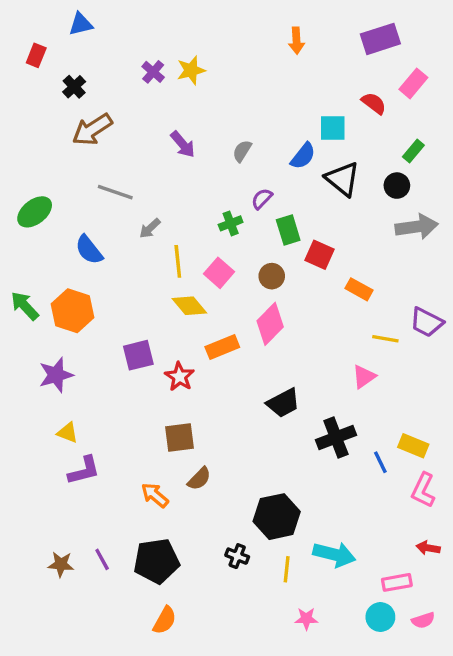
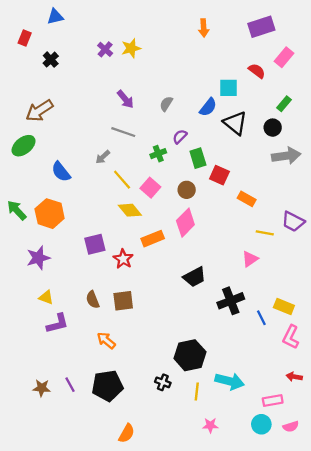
brown arrow: (92, 130) -> (39, 111), moved
gray line: (115, 192) -> (123, 132), moved
yellow line: (178, 261) -> (122, 180), turned -35
brown semicircle: (199, 479) -> (93, 300), moved, turned 114
orange semicircle: (165, 620) -> (127, 433), moved

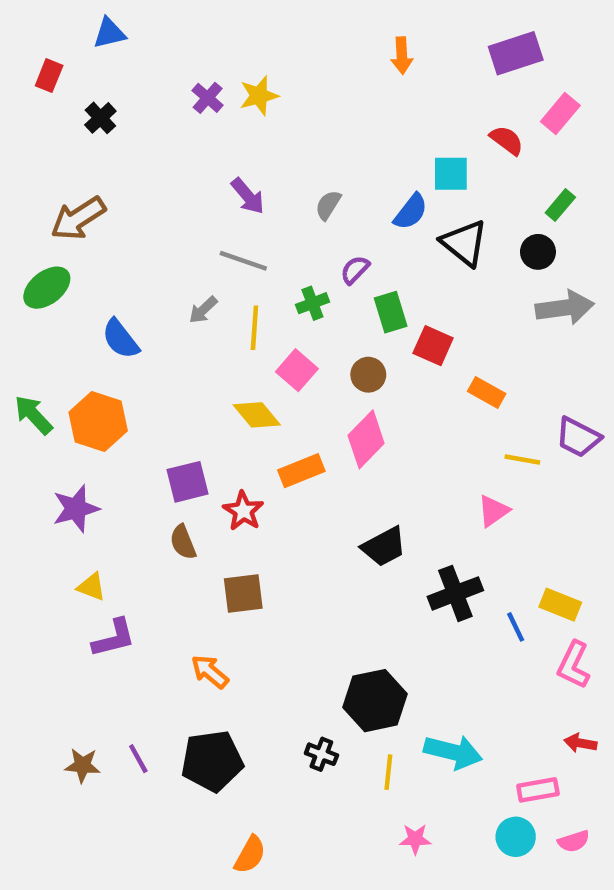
yellow line: (122, 180) -> (254, 328), moved, turned 45
brown semicircle: (93, 300) -> (183, 542), moved

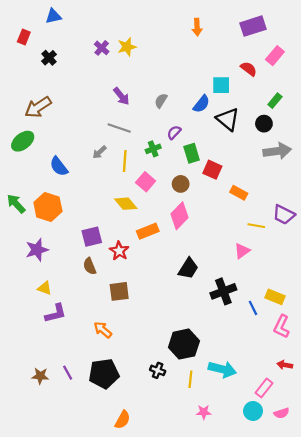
black trapezoid: (384, 547) -> (188, 268), turned -30
pink rectangle: (538, 790) -> (264, 388), turned -42

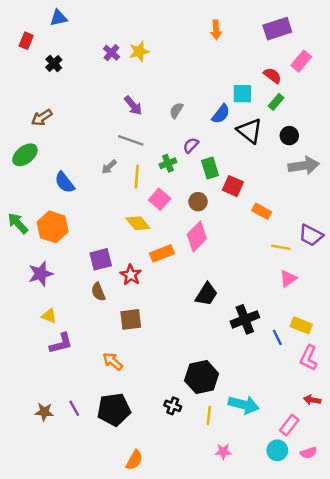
green rectangle: (275, 101) -> (276, 102), moved
brown arrow: (38, 107) -> (42, 118), size x0.7
pink triangle: (242, 251) -> (288, 279), moved

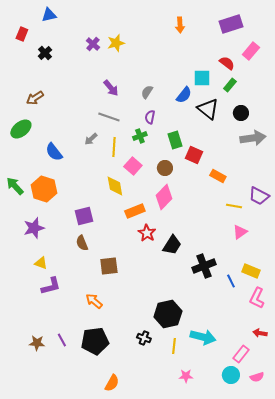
purple semicircle: (191, 145) -> (150, 117), moved, turned -32
yellow diamond: (138, 223) -> (115, 186), turned 30
red star: (131, 275) -> (147, 233), moved

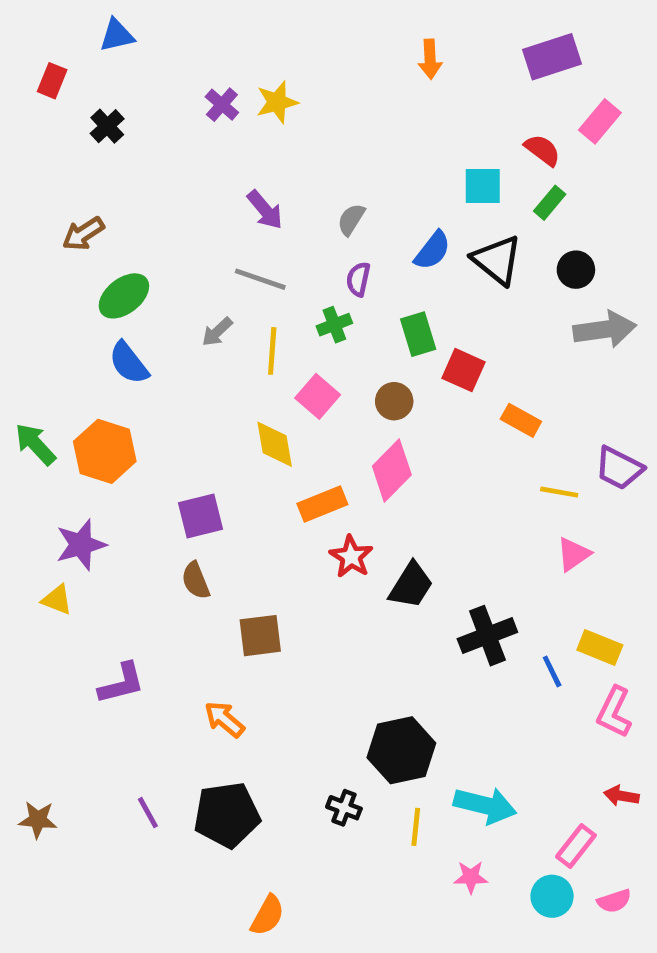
blue semicircle: (184, 95) -> (432, 250), moved
green ellipse: (21, 129) -> (124, 296), moved
yellow triangle: (41, 263) -> (57, 600), moved
brown star: (37, 343) -> (38, 820), moved
pink star: (186, 376) -> (471, 877), moved

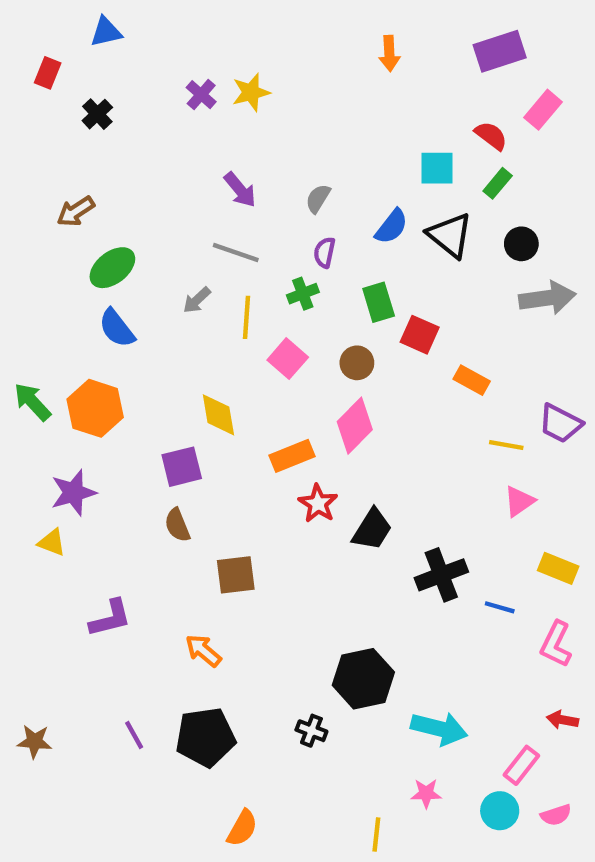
yellow diamond: (275, 444) -> (218, 415), moved
yellow rectangle: (600, 647) -> (558, 568), moved
blue line: (552, 671) -> (500, 607), turned -48
yellow line: (416, 827) -> (376, 835), moved

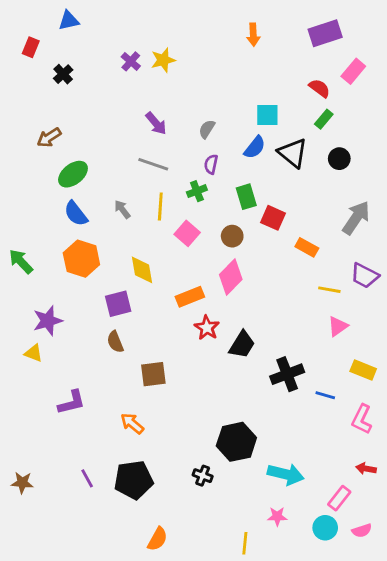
cyan square: (437, 168) -> (267, 115), moved
gray arrow: (547, 298) -> (356, 218), moved, turned -48
gray arrow: (197, 300) -> (122, 209), moved, turned 96
orange hexagon: (95, 408) -> (81, 259), moved

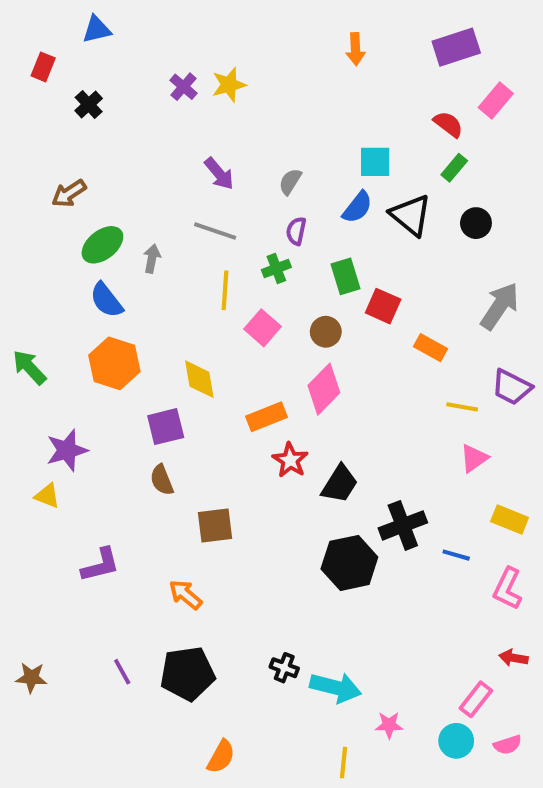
gray arrow: (122, 209) -> (152, 259), moved, turned 48
black hexagon: (236, 442) -> (349, 563), moved
cyan arrow: (286, 474) -> (336, 687), moved

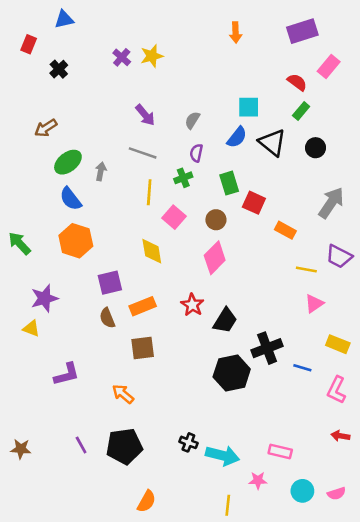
yellow diamond: (199, 379) -> (152, 251), moved
orange rectangle: (266, 417) -> (143, 306), moved
pink rectangle: (476, 699) -> (280, 452), moved, turned 65

